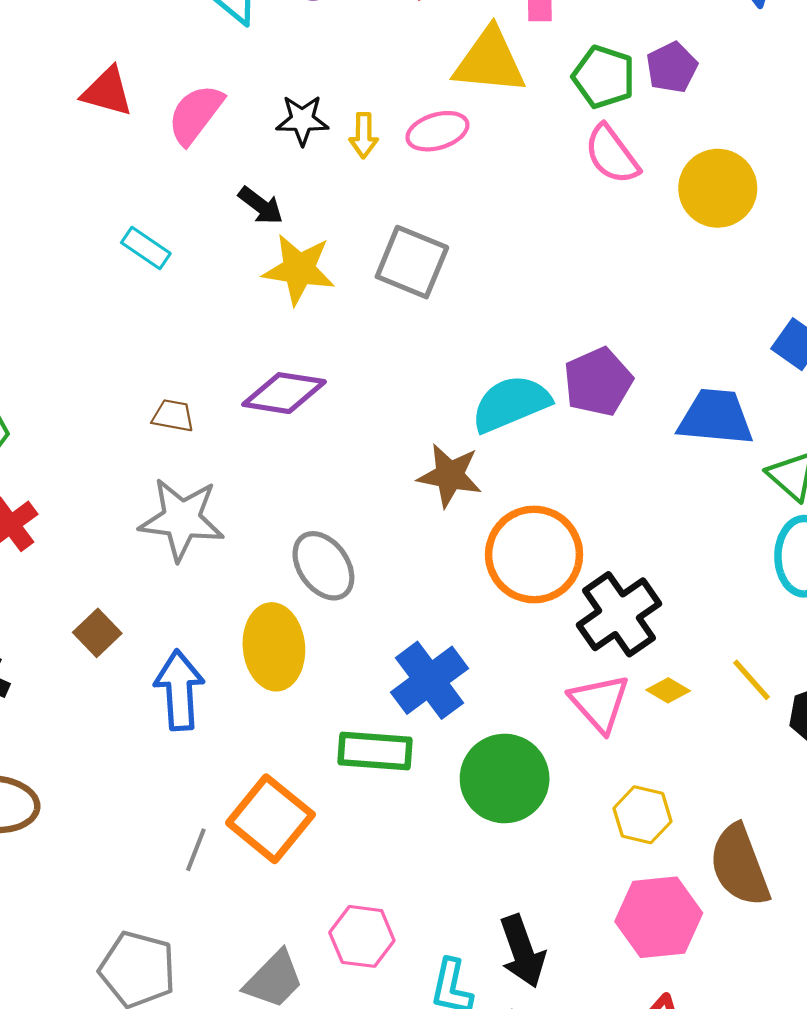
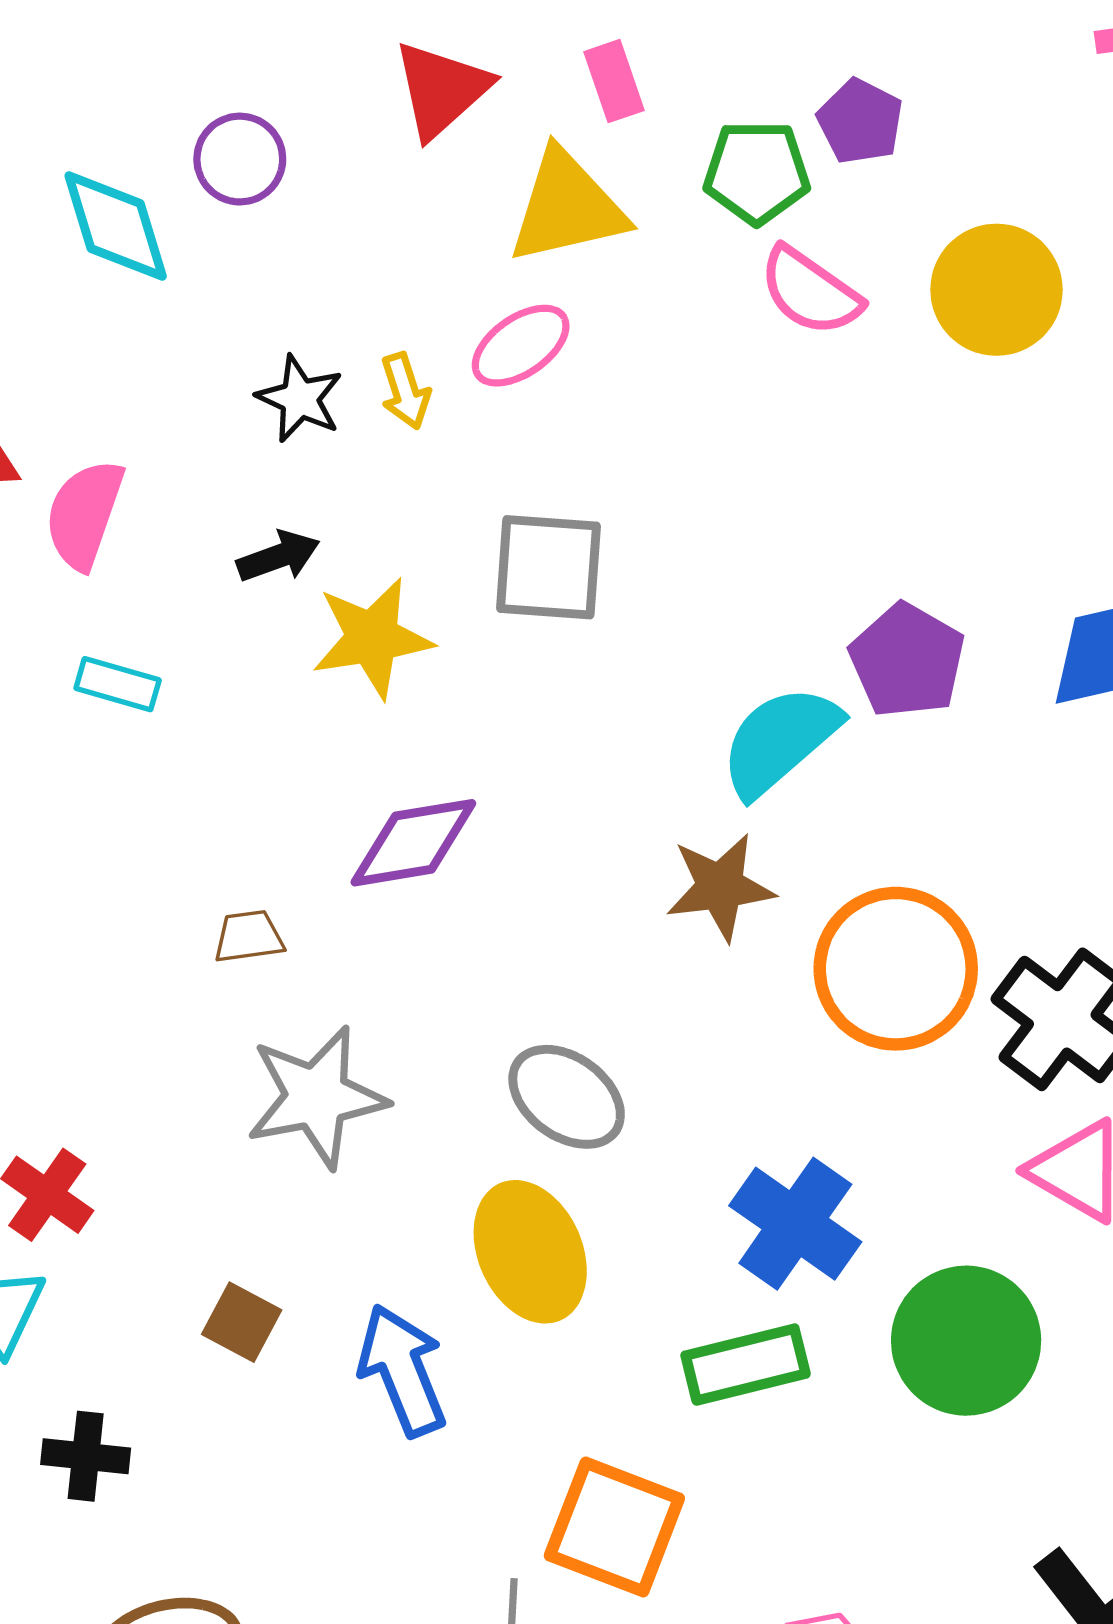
pink semicircle: (195, 114) -> (84, 514), moved
black star: (302, 120) -> (300, 399), turned -30
black arrow: (261, 206) -> (278, 556), turned -39

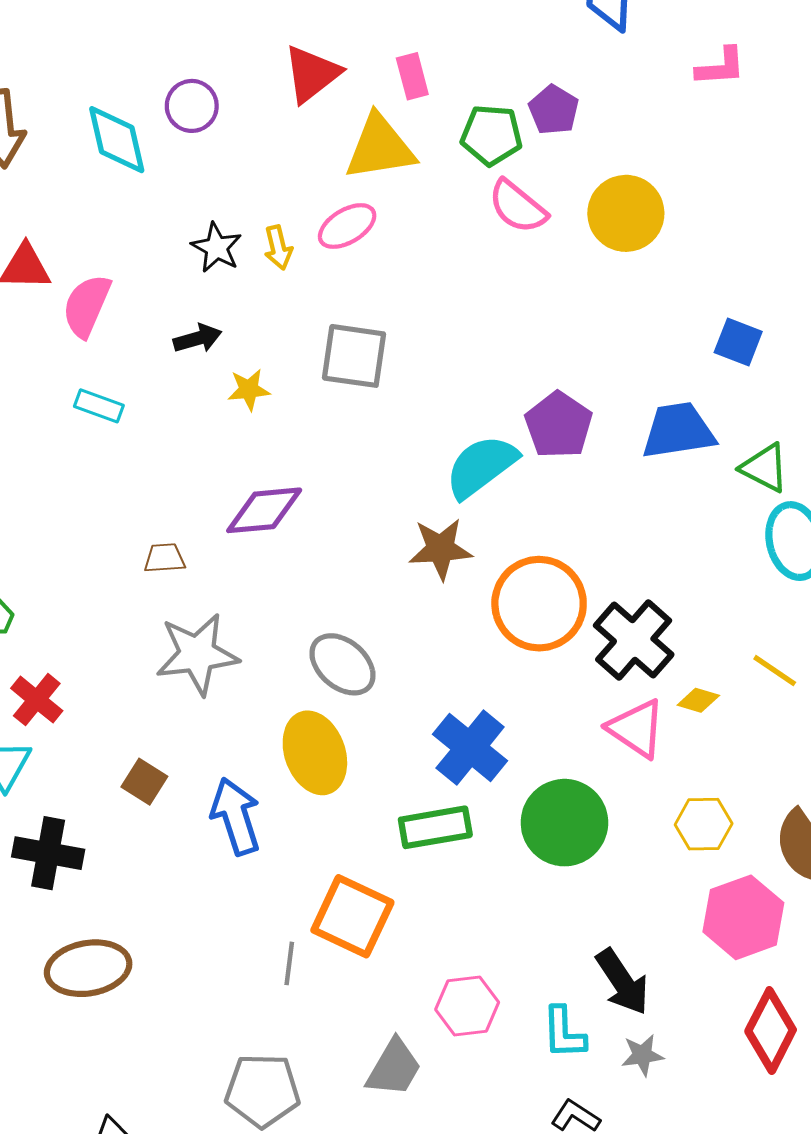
yellow star: (372, 638) -> (249, 390), size x0.6
black cross: (86, 1456) -> (48, 853), size x1.4

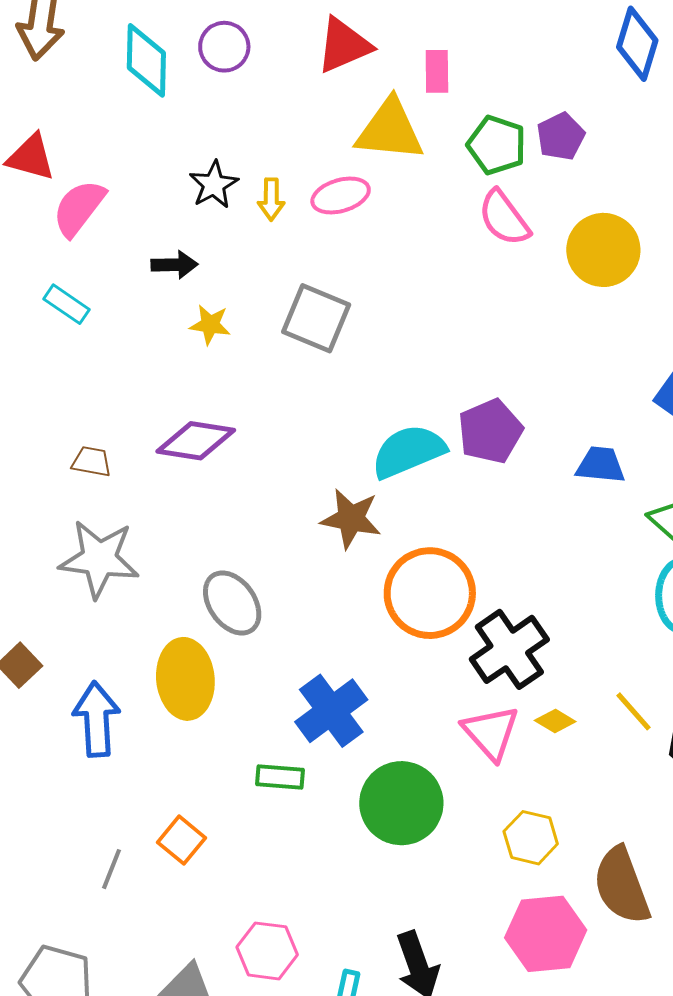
blue trapezoid: (678, 431) -> (601, 465), size x0.7
green rectangle: (435, 827) -> (280, 777), size x0.7
orange square: (352, 916) -> (182, 840), size x0.6

